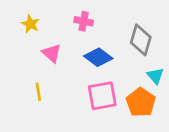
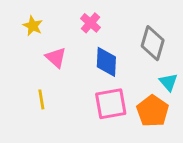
pink cross: (84, 21) -> (91, 23), turned 30
blue diamond: (98, 57) -> (106, 62), turned 56

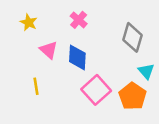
blue diamond: (106, 62) -> (77, 57), moved
pink square: (111, 104) -> (96, 90), turned -32

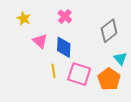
gray diamond: (132, 37) -> (109, 31), turned 35
yellow line: (36, 86) -> (53, 71), moved
pink square: (96, 90) -> (79, 74), turned -30

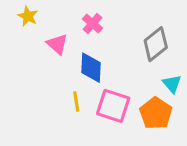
yellow star: (24, 18) -> (28, 16), moved
pink triangle: (40, 41) -> (57, 44), moved

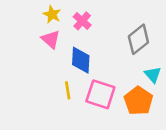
yellow star: (28, 16) -> (52, 14), moved

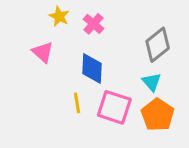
pink triangle: (51, 39) -> (43, 52), moved
cyan triangle: (153, 75) -> (152, 82), moved

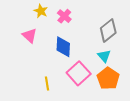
yellow line: (77, 103) -> (47, 84), moved
pink square: (114, 107) -> (79, 73), turned 30

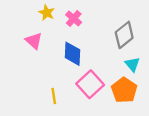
cyan triangle: (104, 56) -> (132, 64), moved

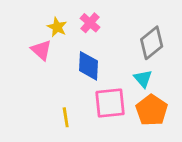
yellow star: (47, 13) -> (57, 27), moved
cyan triangle: (132, 64) -> (143, 79), moved
pink square: (90, 84) -> (110, 103), turned 36

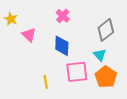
yellow star: (57, 27) -> (11, 19), moved

